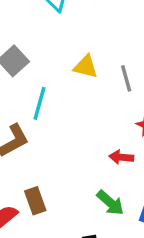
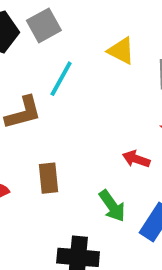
brown rectangle: (35, 201) -> (49, 178), moved

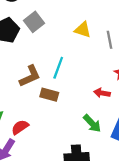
cyan line: (61, 79) -> (58, 68), moved
brown rectangle: (49, 178) -> (49, 95), moved, turned -60

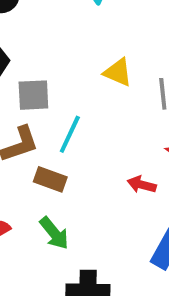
gray square: (34, 22) -> (33, 95), moved, turned 30
green arrow: (92, 123) -> (54, 233), moved

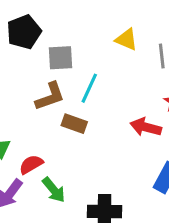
red arrow: (142, 185) -> (146, 127), size x1.4
green arrow: (54, 233) -> (54, 190), moved

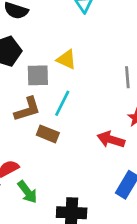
yellow triangle: (126, 39) -> (67, 59), moved

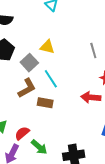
gray square: (38, 75) -> (29, 63), turned -30
cyan line: (62, 103) -> (51, 79), turned -48

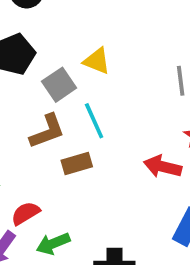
brown rectangle: (45, 103) -> (77, 163), turned -35
green arrow: (39, 147) -> (53, 244), turned 108

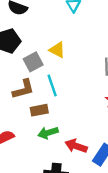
red arrow: (163, 167) -> (76, 146), moved
green arrow: (53, 244) -> (48, 133), moved

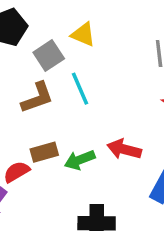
brown rectangle: (39, 110) -> (44, 152), moved
red arrow: (76, 146) -> (124, 149), moved

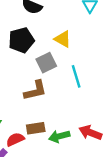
yellow triangle: (83, 34) -> (63, 39), moved
cyan line: (80, 89) -> (76, 76), moved

